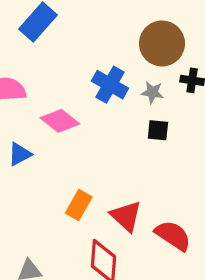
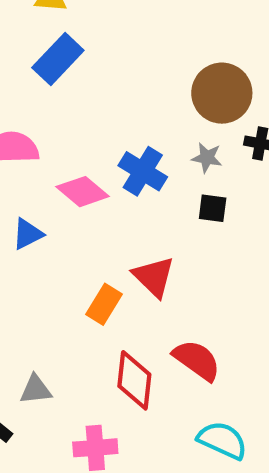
blue cross: (110, 85) -> (143, 171), moved
red triangle: (126, 216) -> (154, 277), moved
red semicircle: (173, 235) -> (197, 360), moved

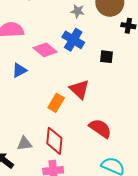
gray star: (207, 158) -> (78, 11), moved
red diamond: (134, 380) -> (54, 141), moved

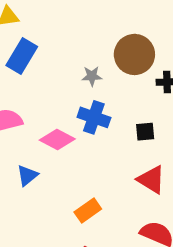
red triangle: (79, 89) -> (151, 180), moved
orange rectangle: (56, 103) -> (88, 210), turned 36

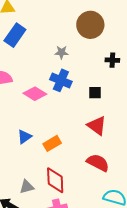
brown circle: (134, 54) -> (90, 25), moved
blue triangle: (27, 175) -> (24, 137), moved

